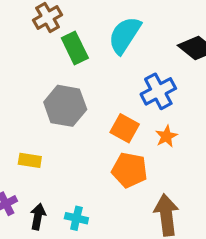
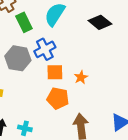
blue cross: (158, 91) -> (45, 49), moved
orange square: (125, 128) -> (55, 72), turned -30

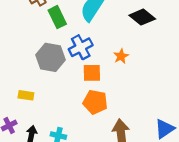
orange star: (81, 77) -> (121, 56), moved

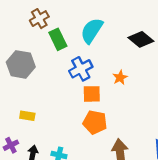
gray hexagon: (51, 57) -> (21, 64), moved

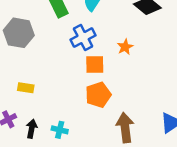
orange pentagon: (95, 122) -> (98, 95), turned -30

